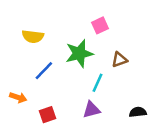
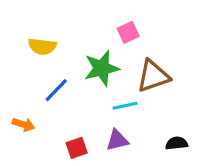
brown triangle: (120, 60) -> (153, 76), size x1.6
cyan line: (98, 83) -> (125, 106), turned 54
red square: (47, 115) -> (77, 148), moved

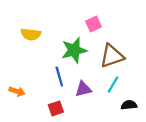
blue line: (56, 90) -> (59, 77), moved, turned -60
cyan line: (125, 106) -> (113, 84), moved, turned -48
purple triangle: (117, 140) -> (83, 89), moved

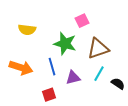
green star: (74, 50) -> (65, 44), turned 30
orange arrow: (17, 91) -> (21, 68), moved, size x1.6
black semicircle: (129, 105) -> (118, 84), moved, turned 40

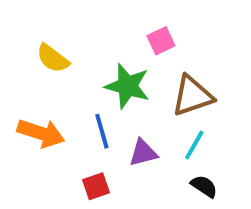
yellow semicircle: (27, 30) -> (53, 58), turned 30
black semicircle: (118, 84) -> (204, 186), moved

